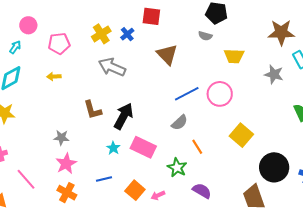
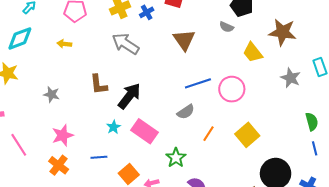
brown star: (281, 32) -> (283, 32), moved
yellow trapezoid: (234, 56) -> (253, 53), turned 40
gray star: (61, 138) -> (52, 94), moved
orange line: (197, 147) -> (208, 134), moved, turned 56

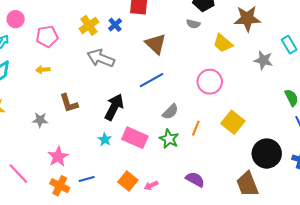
blue line: (198, 83) -> (152, 80), moved
brown L-shape: (99, 84) -> (69, 103), moved
blue line: (99, 157) -> (87, 179), moved
green star: (176, 158) -> (169, 139), moved

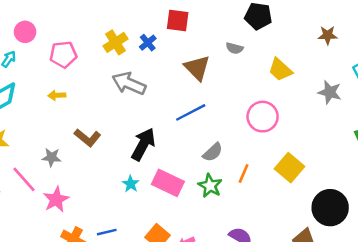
brown star: (247, 19) -> (328, 35), moved, size x0.6
gray semicircle: (193, 24) -> (235, 48), moved
brown L-shape: (69, 103) -> (88, 138), turned -35
pink star: (58, 157) -> (56, 199), moved
pink line: (18, 174) -> (24, 179), moved

